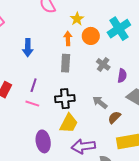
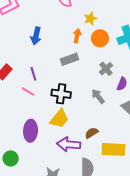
gray rectangle: (66, 63) -> (69, 59), turned 54
purple line: (34, 85) -> (33, 74), turned -48
gray arrow: (100, 102) -> (98, 96), moved
brown semicircle: (114, 117) -> (92, 133), moved

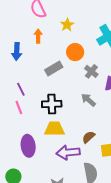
orange arrow: (77, 36) -> (38, 36), moved
orange circle: (100, 38) -> (75, 52), moved
pink line: (28, 92) -> (19, 108), turned 48
yellow trapezoid: (59, 119) -> (54, 129), turned -120

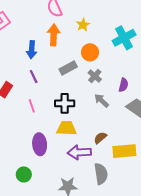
orange arrow: (38, 36) -> (54, 35), size x1.5
gray cross: (91, 71) -> (95, 76), moved
purple line: (21, 89) -> (34, 77), moved

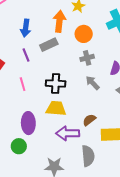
orange arrow: (54, 35) -> (59, 21), moved
gray rectangle: (68, 68) -> (49, 45), moved
gray cross: (95, 76) -> (87, 58), turned 32
green circle: (24, 174) -> (19, 146), moved

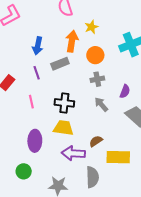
green circle: (19, 146) -> (24, 171), moved

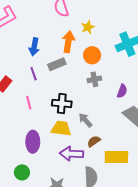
gray arrow: (101, 104) -> (85, 120), moved

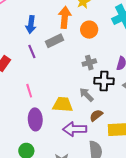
gray cross: (94, 79) -> (89, 63), moved
pink line: (29, 103) -> (29, 91), moved
black cross: (62, 103) -> (104, 81), moved

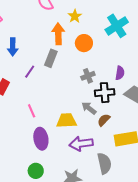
blue arrow: (31, 25) -> (13, 47), moved
gray rectangle: (55, 41) -> (51, 58), turned -36
purple line: (32, 52) -> (30, 72), turned 64
brown semicircle: (96, 115) -> (104, 120), moved

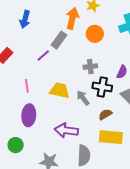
purple line: (30, 72) -> (43, 55), moved
brown semicircle: (104, 120) -> (105, 114), moved
yellow trapezoid: (66, 121) -> (60, 90), moved

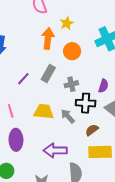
gray rectangle: (59, 40) -> (48, 73), moved

